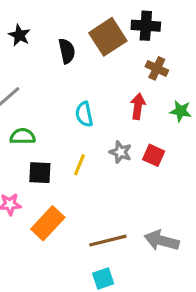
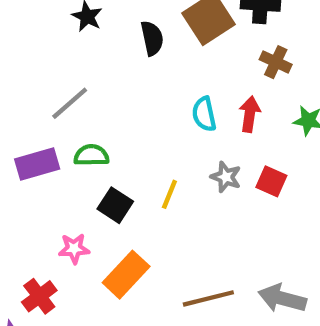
cyan semicircle: (84, 114) -> (204, 114), moved
black square: (40, 173) -> (115, 205), turned 30

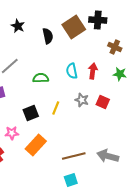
brown cross: (276, 62) -> (115, 47), moved
green semicircle: (91, 155) -> (41, 78), moved
black square: (115, 205) -> (31, 113), turned 35

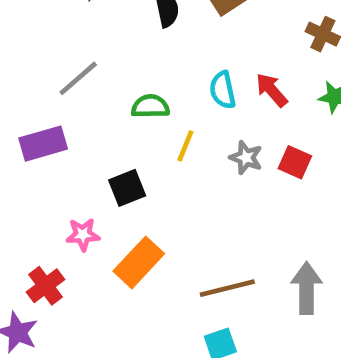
red arrow: (93, 71) -> (272, 90), turned -49
yellow line: (56, 108) -> (185, 146), moved
gray arrow: (108, 156) -> (307, 288), turned 75

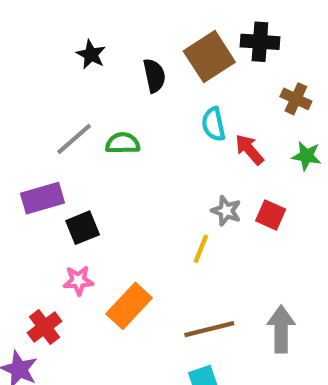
cyan semicircle: (223, 90) -> (214, 124), moved
green semicircle: (150, 106) -> (123, 143), moved
yellow line: (185, 146) -> (201, 249), moved
black square: (127, 188) -> (83, 228), moved

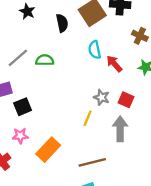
gray arrow: (281, 329) -> (120, 129), moved

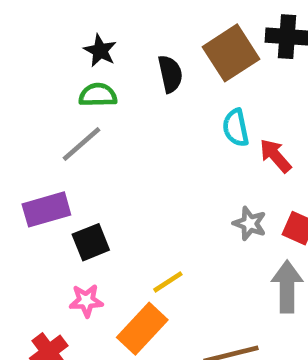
green semicircle: (45, 60) -> (98, 95), moved
yellow line: (88, 118) -> (168, 282), moved, turned 35

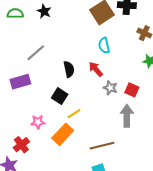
black semicircle: (170, 74) -> (69, 69), moved
green semicircle: (98, 95) -> (15, 13), moved
red arrow: (275, 156) -> (96, 69), moved
black square: (91, 242) -> (60, 96), moved, turned -35

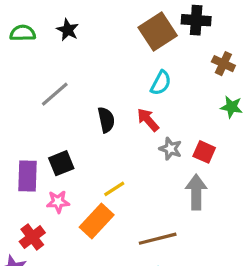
cyan semicircle: (104, 45) -> (161, 83), turned -140
purple rectangle: (20, 82) -> (27, 176), moved, turned -72
black square: (60, 96) -> (61, 163), moved, turned 35

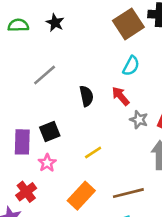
pink star: (58, 202) -> (47, 163), turned -30
orange rectangle: (97, 221) -> (81, 196), moved

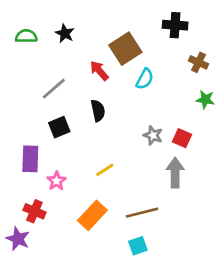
brown square: (128, 24) -> (125, 49), moved
red arrow: (121, 96) -> (99, 71), moved
black square: (50, 131) -> (59, 127), moved
red cross: (26, 192) -> (34, 211), turned -30

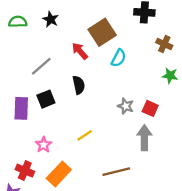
purple rectangle: (30, 159) -> (21, 108), moved
orange rectangle: (92, 215) -> (59, 174), moved

